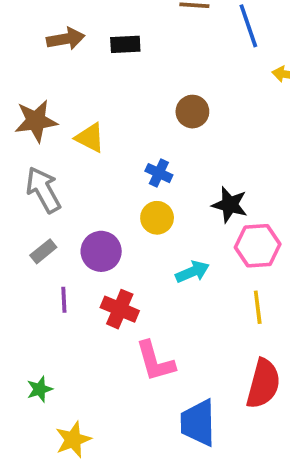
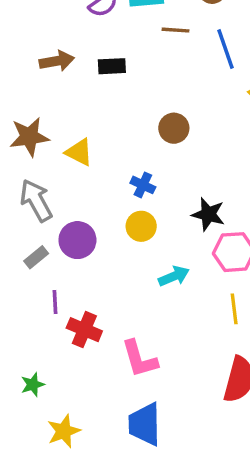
purple circle: (101, 251) -> (77, 240), moved
red cross: (120, 309) -> (84, 330), moved
blue trapezoid: (198, 423) -> (145, 424), moved

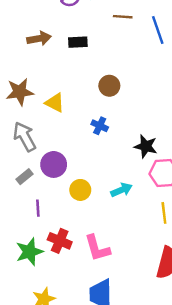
brown circle: (174, 128) -> (109, 86), moved
yellow circle: (141, 226) -> (80, 190), moved
red cross: (84, 330) -> (60, 241), moved
green star: (33, 385) -> (29, 252), moved, size x1.6

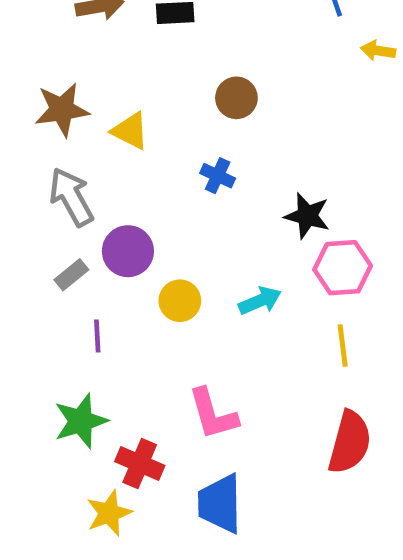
red cross: (60, 241) -> (140, 463), moved

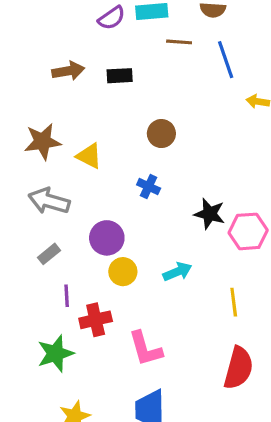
gray arrow: (71, 197) -> (49, 201), turned -45
purple circle: (128, 251) -> (107, 238), moved
pink hexagon: (343, 268) -> (248, 231), moved
red cross: (140, 463) -> (96, 320), moved, turned -36

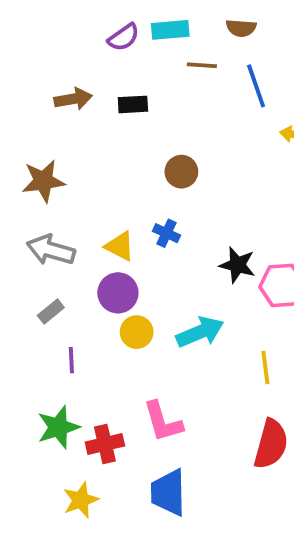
yellow triangle: (89, 156) -> (120, 246), moved
cyan arrow: (177, 272) -> (200, 332), size x1.4
red cross: (96, 320) -> (105, 444), moved

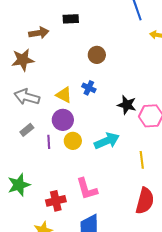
brown arrow: (73, 99) -> (39, 33), moved
purple line: (71, 360) -> (49, 142), moved
green star: (58, 427) -> (19, 185), moved

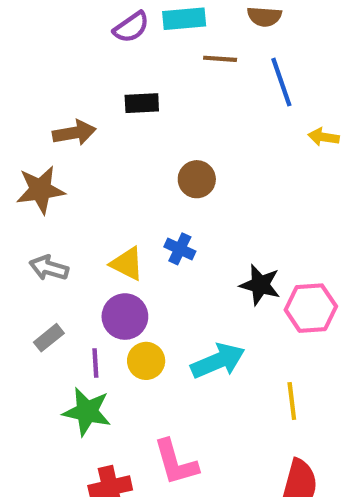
gray arrow: (27, 97) -> (49, 268), size x0.7
green star: (19, 185) -> (87, 412), moved, turned 30

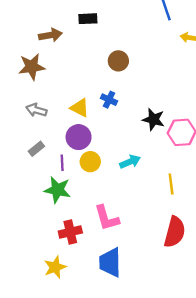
cyan arrow: (218, 361) -> (130, 162), size x0.7

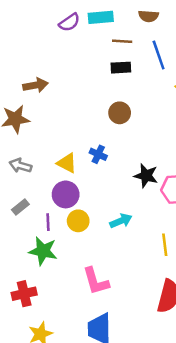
black rectangle: (88, 19) -> (121, 68), moved
brown circle: (118, 61) -> (120, 113), moved
red cross: (70, 232) -> (24, 294), moved

